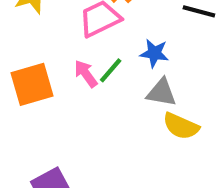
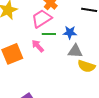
green line: (111, 70) -> (49, 34), moved, turned 56

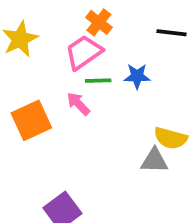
gray triangle: (75, 51) -> (154, 161), moved

